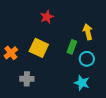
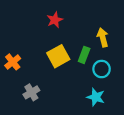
yellow square: (39, 48) -> (58, 56), moved, turned 36
gray cross: (27, 79) -> (31, 92), turned -32

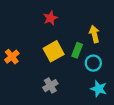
gray cross: (31, 92) -> (50, 86), moved
cyan star: (96, 97) -> (99, 89), moved

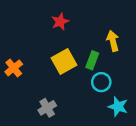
cyan circle: (93, 63) -> (101, 82), moved
gray cross: (50, 86) -> (47, 108), moved

